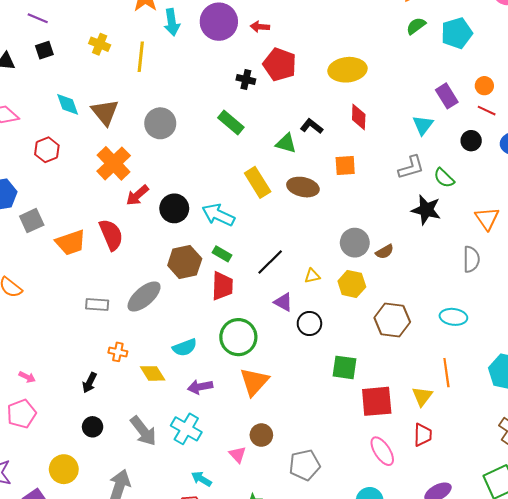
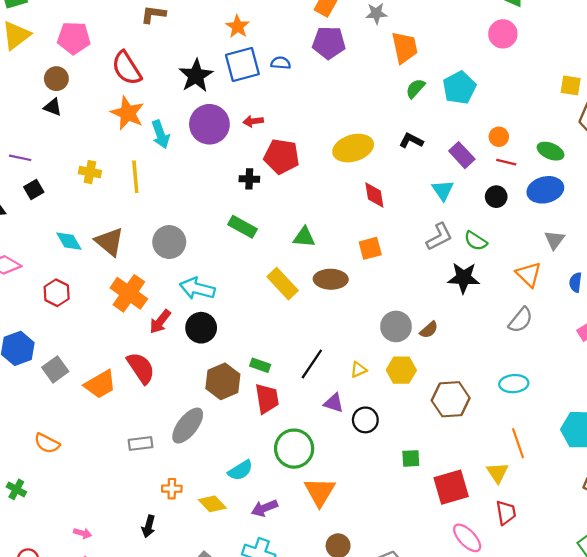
black L-shape: (312, 126) -> (411, 141), moved
cyan arrow: (218, 215) -> (197, 289), moved
gray semicircle: (471, 259) -> (521, 320), turned 50
green square: (345, 367) -> (411, 458), size x0.7

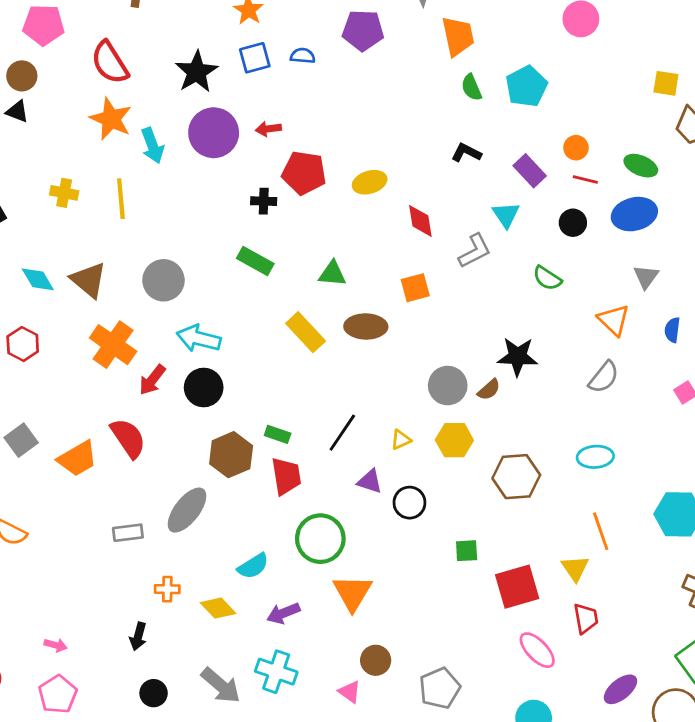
blue square: (242, 64) -> (255, 58), size x0.7
green semicircle: (415, 88) -> (471, 87), turned -65
yellow ellipse: (353, 148) -> (370, 182), moved, size x0.7
gray L-shape: (439, 237) -> (475, 251), moved
black star: (464, 278) -> (518, 357), moved

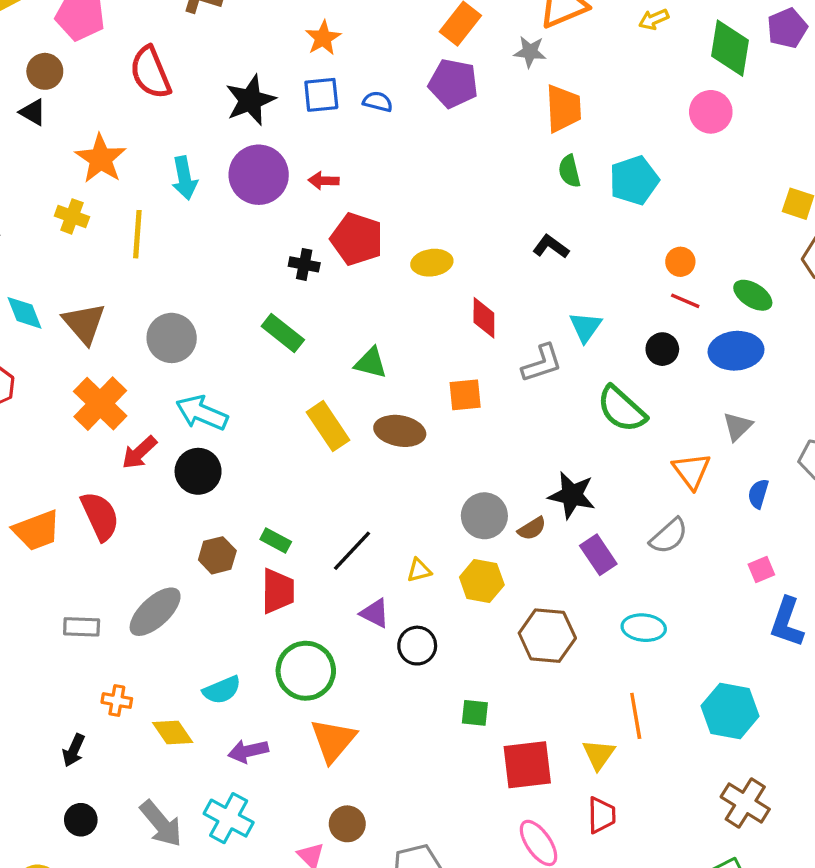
orange star: (111, 119) -> (101, 159), moved
purple rectangle: (530, 171) -> (598, 555), moved
green semicircle: (547, 278) -> (622, 409), size x1.5
brown hexagon: (231, 455) -> (217, 555), size x0.7

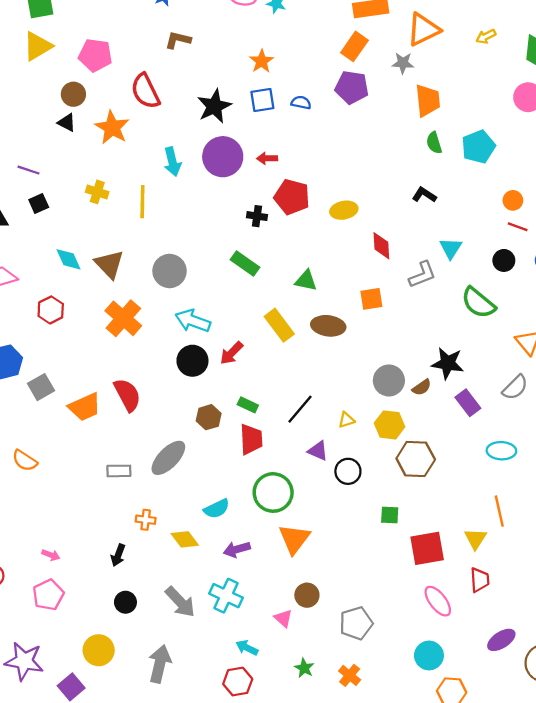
orange star: (101, 159) -> (112, 128), moved
red arrow: (139, 453) -> (231, 353), moved
brown hexagon: (547, 636) -> (416, 459), moved

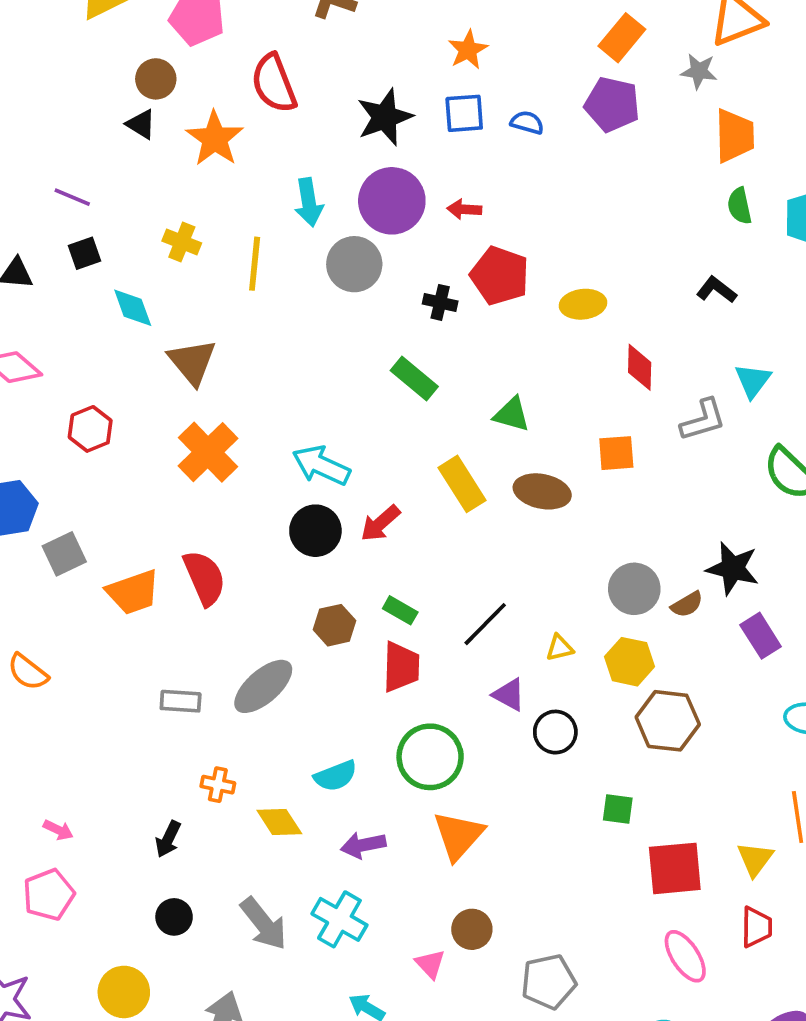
cyan diamond: (69, 259) -> (133, 308), moved
gray circle: (170, 271) -> (354, 264), moved

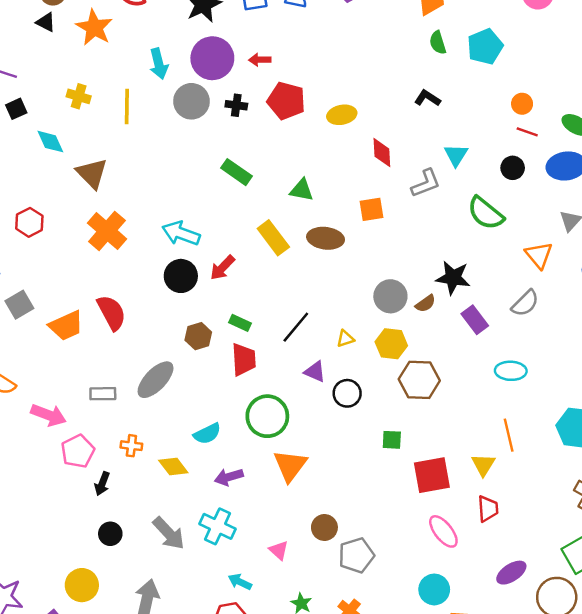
black cross: (440, 302) -> (236, 105), moved
pink arrow: (58, 830) -> (49, 415), moved, size x1.8
pink pentagon: (49, 895) -> (78, 451), moved
brown circle: (472, 929) -> (324, 527), moved

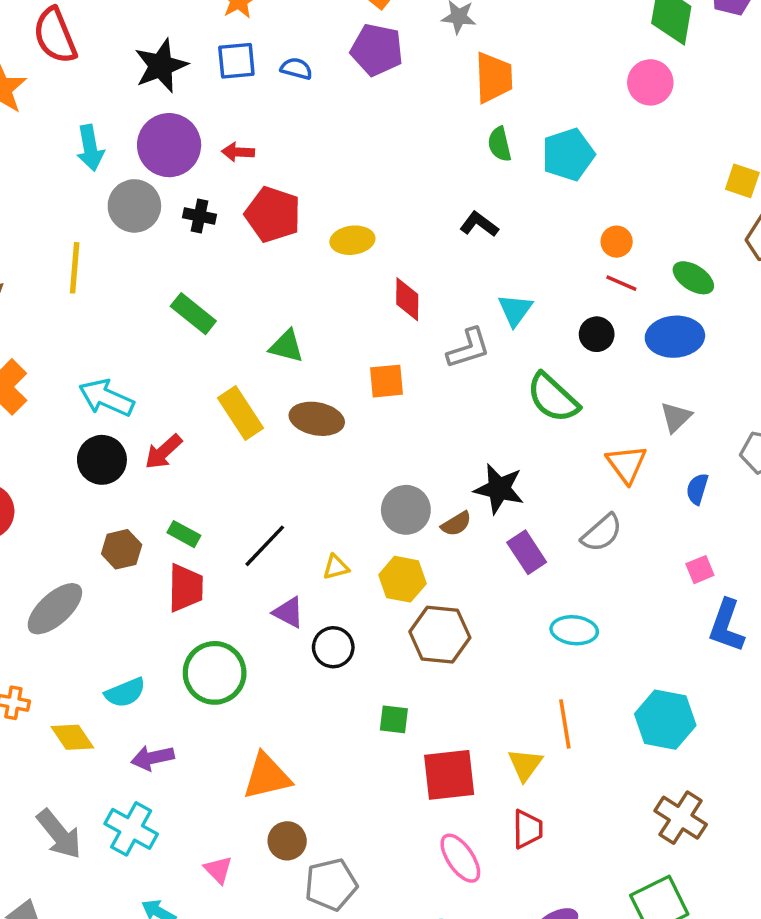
yellow line: (127, 106) -> (75, 268), moved
orange triangle: (290, 466) -> (267, 776), moved, turned 36

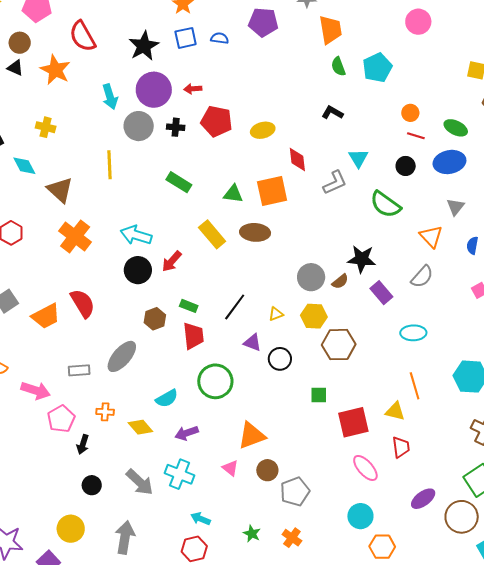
orange square: (387, 381) -> (272, 191), moved, size x1.5
yellow triangle: (525, 765) -> (395, 411), turned -45
pink triangle: (218, 870) -> (230, 468), moved

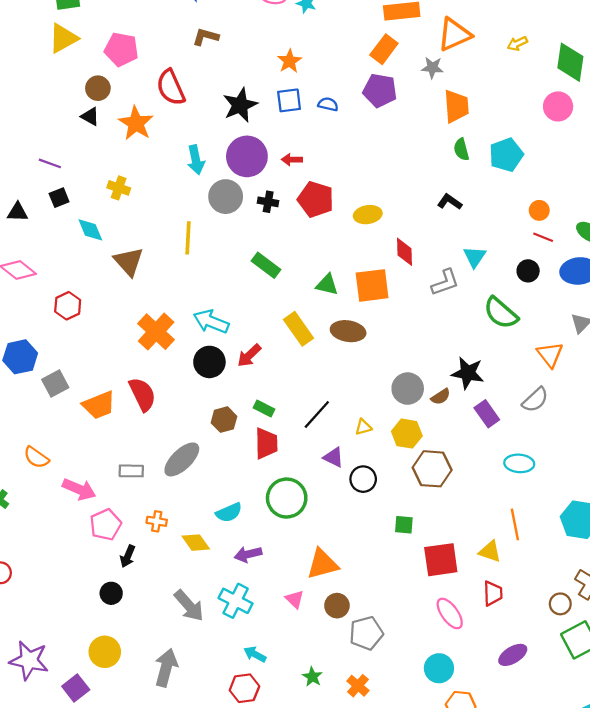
orange cross: (75, 237) -> (156, 332), moved
black circle: (92, 485) -> (111, 593), moved
brown circle: (462, 517) -> (560, 604), moved, size x0.6

